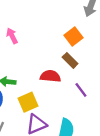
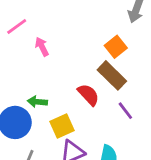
brown rectangle: (70, 60) -> (112, 75), size x1.5
red semicircle: (50, 76) -> (88, 95), turned 42

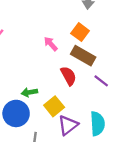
pink arrow: (42, 47) -> (51, 44), moved
red semicircle: (88, 95) -> (68, 76), turned 30

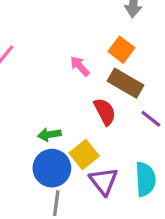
blue circle: (16, 113) -> (52, 168), moved
purple triangle: (68, 125) -> (104, 181), turned -30

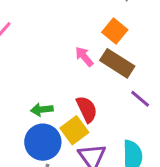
pink arrow: (80, 66) -> (84, 57), moved
red semicircle: (105, 112) -> (87, 109), moved

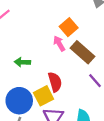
orange square: (115, 31) -> (69, 27), moved
green arrow: (42, 110) -> (22, 62), moved

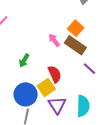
orange square: (69, 27) -> (76, 28), moved
green arrow: (22, 62) -> (24, 60), turned -56

